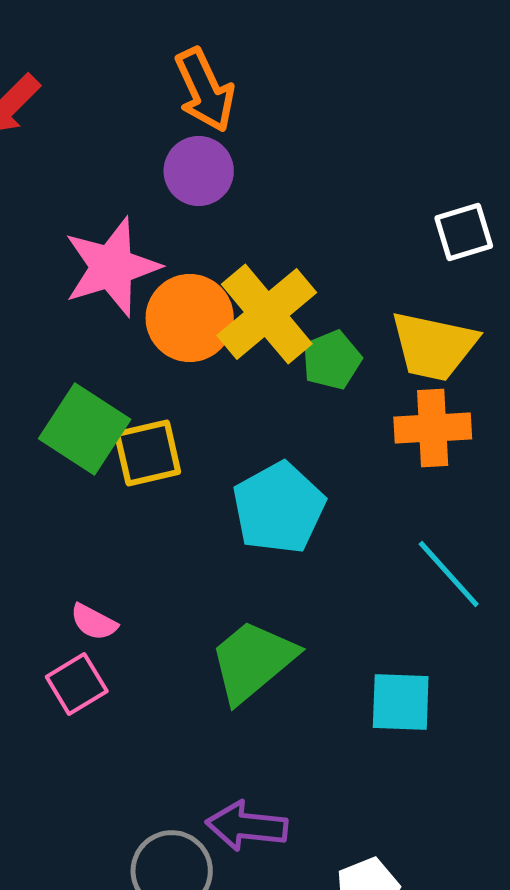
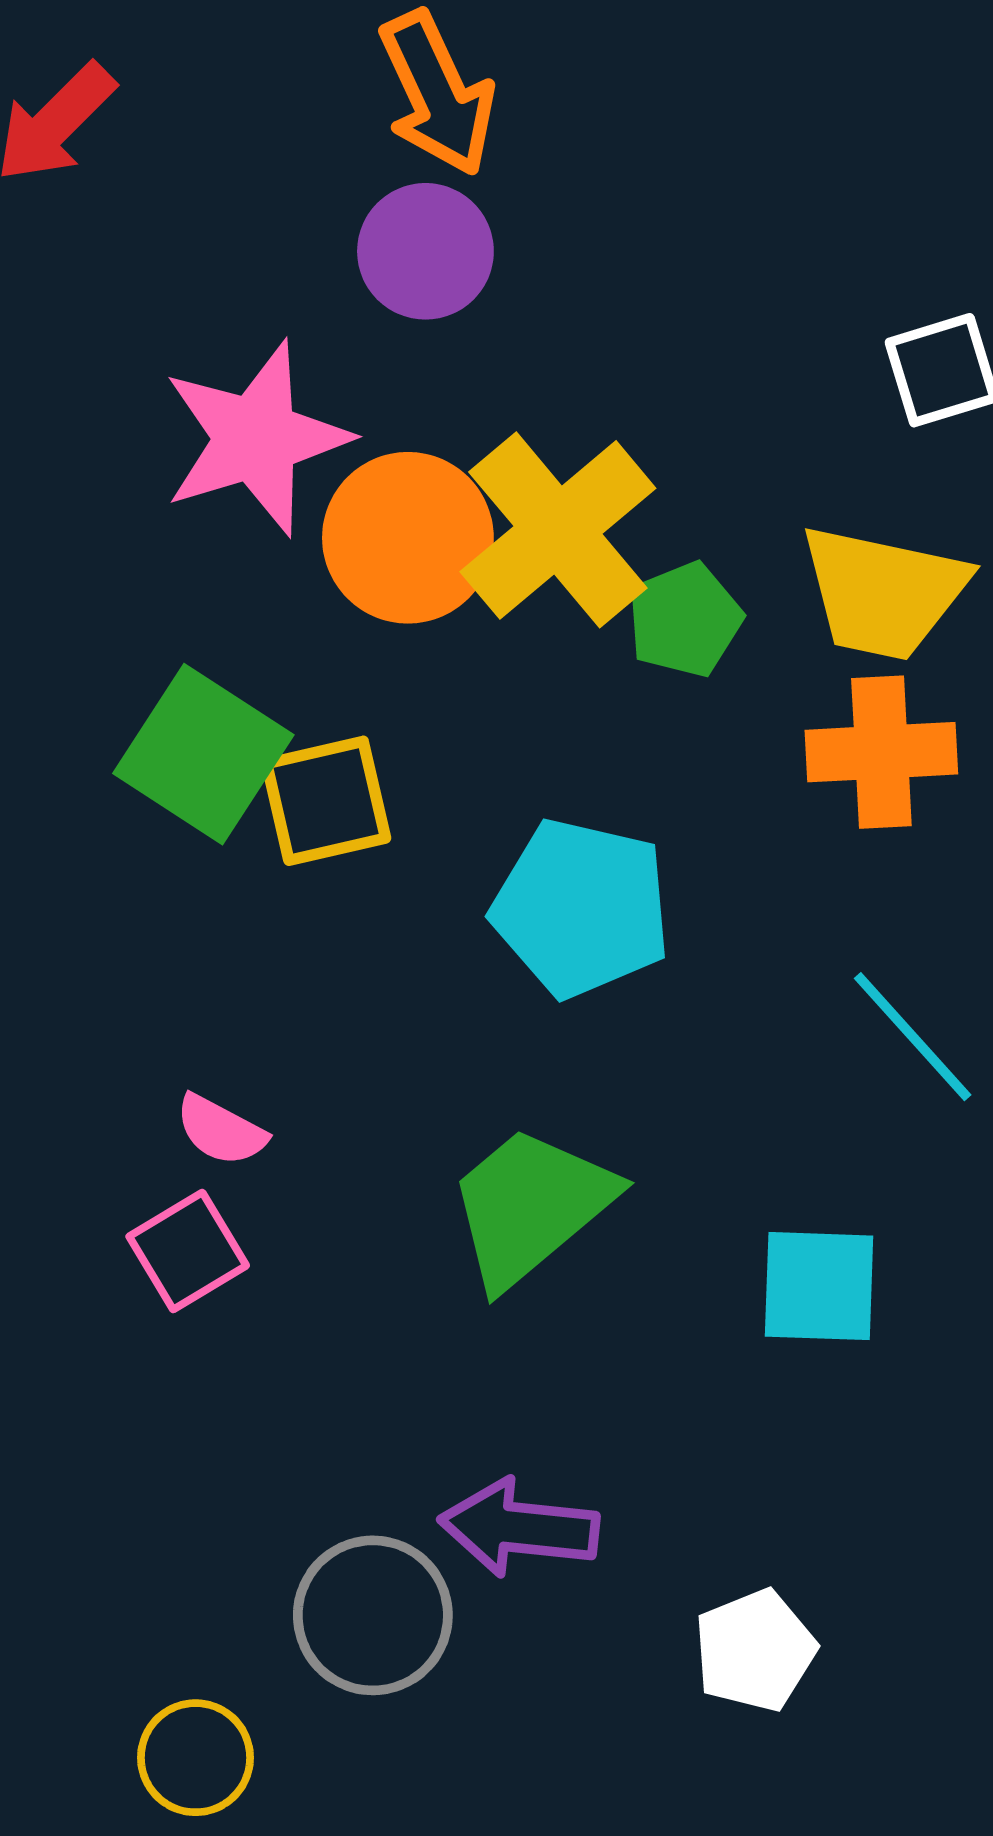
cyan pentagon: (279, 508) -> (581, 908), turned -30

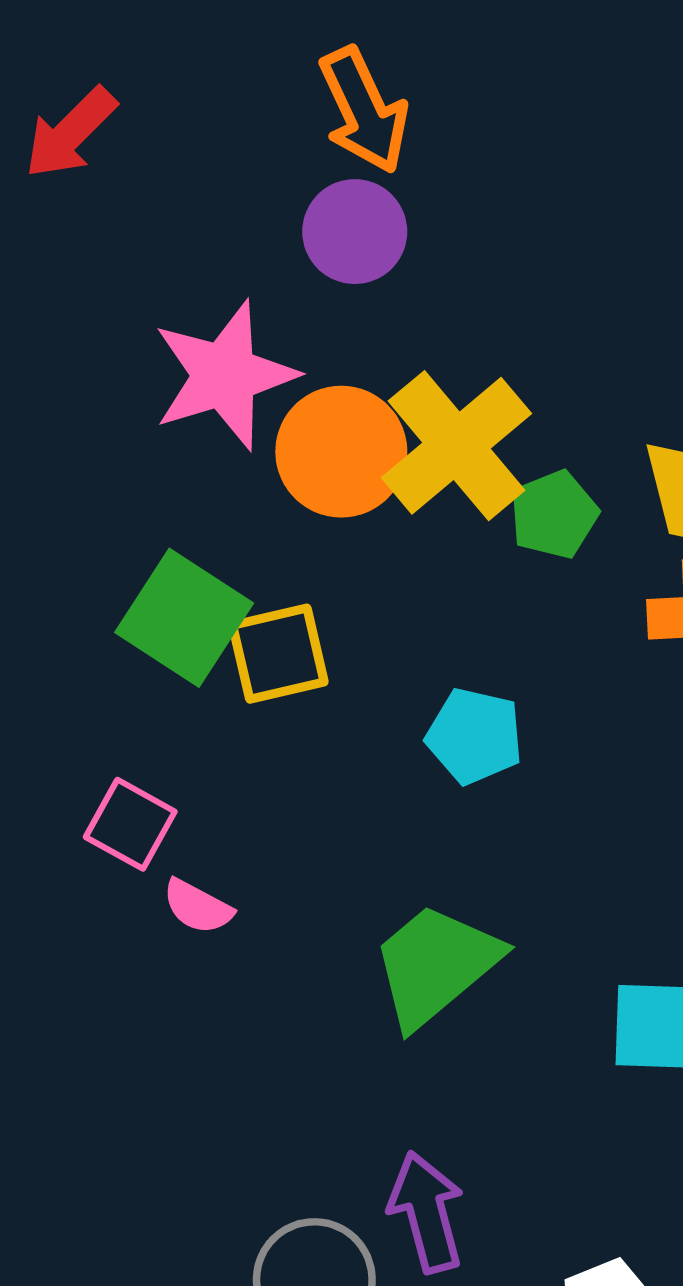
cyan pentagon: (581, 908) -> (474, 736), size x0.7
pink square: (188, 1251) -> (130, 824), moved, turned -30
purple arrow: (519, 1528) -> (427, 1212), turned 69

